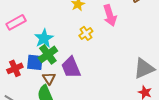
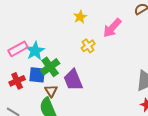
pink arrow: (110, 15) -> (112, 28), turned 60
pink rectangle: (16, 22) -> (18, 49), moved
cyan star: (44, 38) -> (35, 51), moved

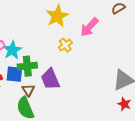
yellow star: (80, 17) -> (57, 16), size x1.6
green cross: (50, 67) -> (27, 66), turned 30

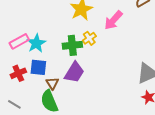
green cross: (27, 66) -> (72, 45), moved
purple trapezoid: (50, 79) -> (74, 72), turned -125

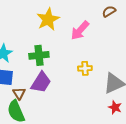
yellow cross: (89, 38) -> (85, 68), moved, turned 32

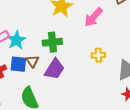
brown triangle: (19, 93) -> (32, 61), moved

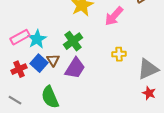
green cross: (52, 42) -> (73, 41), turned -30
blue square: (18, 64) -> (39, 63), turned 36

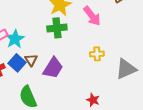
pink arrow: (114, 16) -> (92, 16), turned -80
green cross: (73, 41) -> (57, 28), moved, turned 30
red star: (149, 93) -> (93, 100), moved

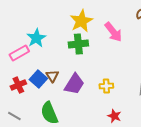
cyan star: (15, 39) -> (36, 38), moved
yellow cross: (97, 54) -> (106, 86), moved

